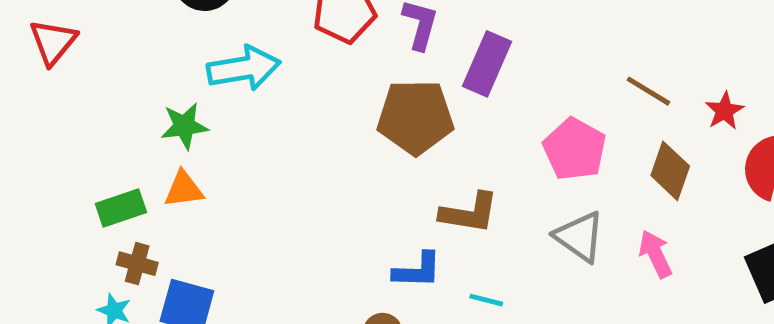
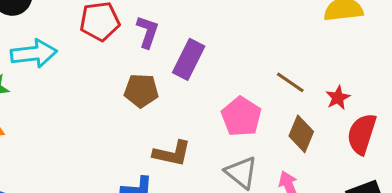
brown pentagon: (415, 117) -> (141, 91), size x0.7

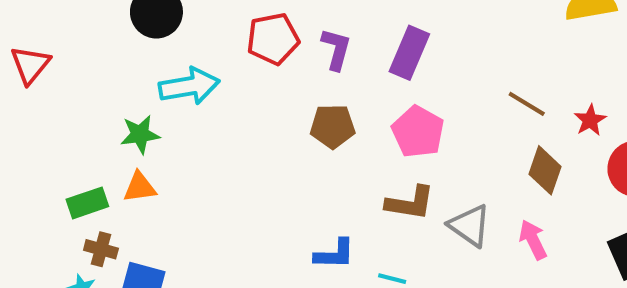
purple rectangle: (189, 59) -> (409, 53), moved
pink pentagon: (241, 117) -> (418, 132), moved
brown L-shape: (172, 153) -> (410, 203), moved

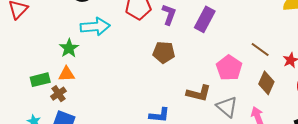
pink pentagon: (418, 132) -> (229, 68), moved
green star: (140, 134) -> (69, 48), turned -30
brown cross: (101, 249) -> (58, 94), moved, turned 35

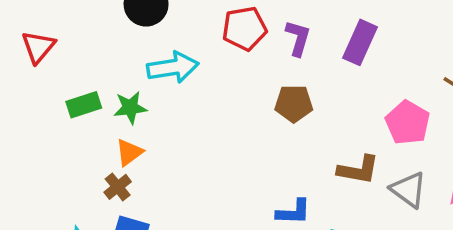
green star: (69, 48) -> (130, 108), turned 30
orange triangle: (67, 74) -> (129, 152), turned -30
green rectangle: (40, 80) -> (84, 105), moved

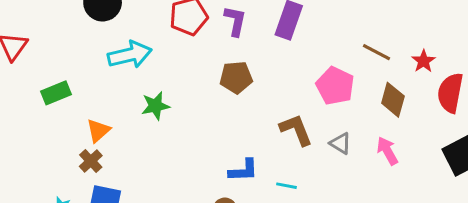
green star: (130, 108) -> (155, 106), moved
brown L-shape: (358, 170) -> (296, 130), turned -117
gray triangle: (409, 190) -> (341, 143), size x0.7

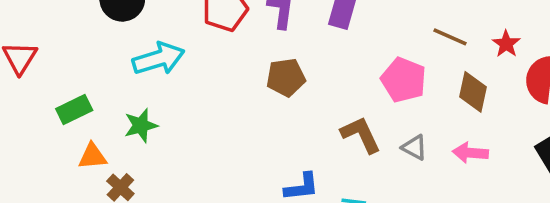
green star: (155, 106) -> (141, 126), moved
orange triangle: (98, 131) -> (92, 156), moved, turned 40
pink arrow: (387, 151) -> (470, 153), turned -52

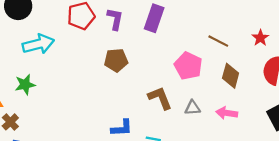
red star: (506, 44) -> (260, 38), moved
gray triangle: (414, 147) -> (193, 108), turned -35

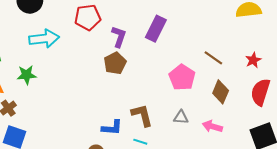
purple L-shape: (115, 19) -> (119, 37), moved
brown pentagon: (116, 60) -> (115, 63), turned -30
brown L-shape: (160, 98) -> (142, 115), moved

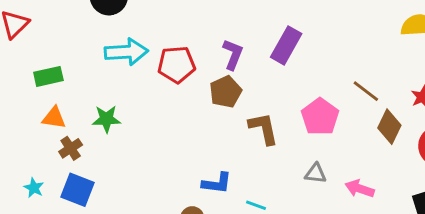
red pentagon: (88, 17) -> (177, 65), moved
green star: (27, 75) -> (106, 119), moved
brown diamond: (221, 92) -> (389, 127), moved
brown L-shape: (142, 115) -> (264, 128), moved

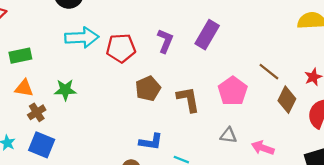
brown pentagon: (226, 92) -> (148, 89), moved

